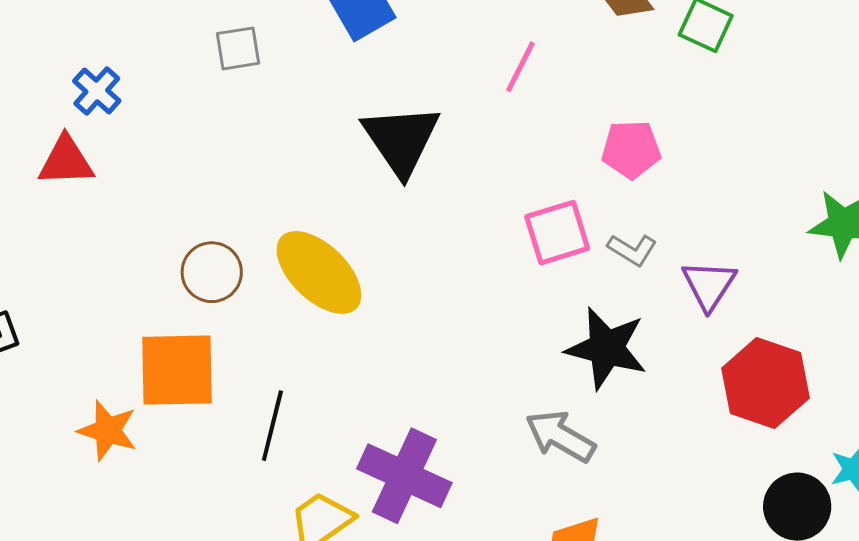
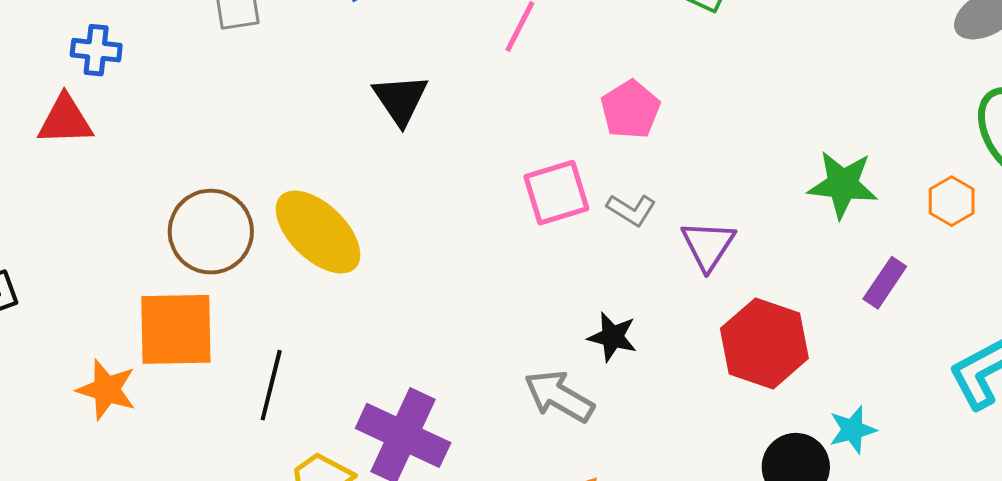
blue cross: (97, 91) -> (96, 50), turned -36
black triangle: (401, 140) -> (400, 99), size x0.7
pink pentagon: (631, 149) -> (630, 110), turned -30
brown circle: (212, 272) -> (211, 232), size x1.4
black star: (606, 348) -> (612, 337), moved, size x0.6

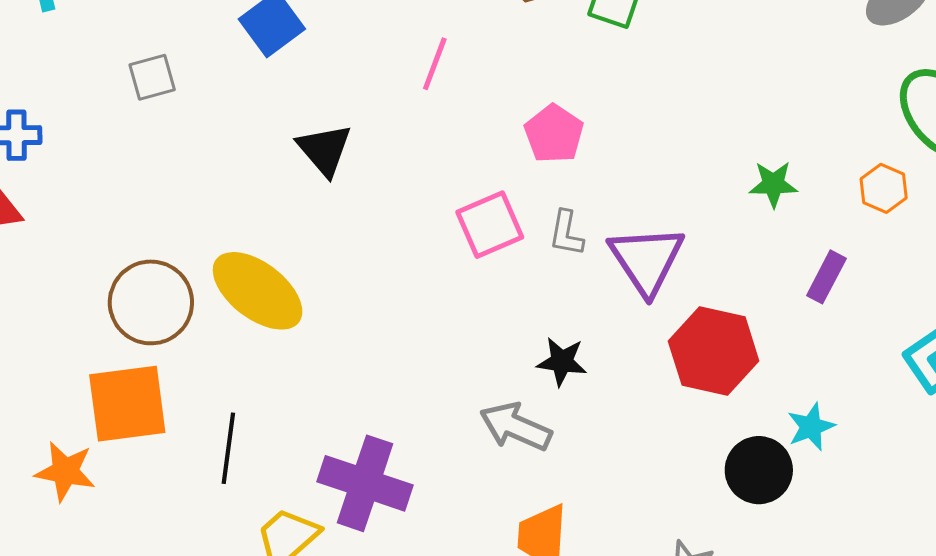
green star: (843, 185) -> (773, 184), size x0.7
gray L-shape: (631, 210) -> (566, 233), turned 75
purple triangle: (708, 245) -> (647, 260), size x1.4

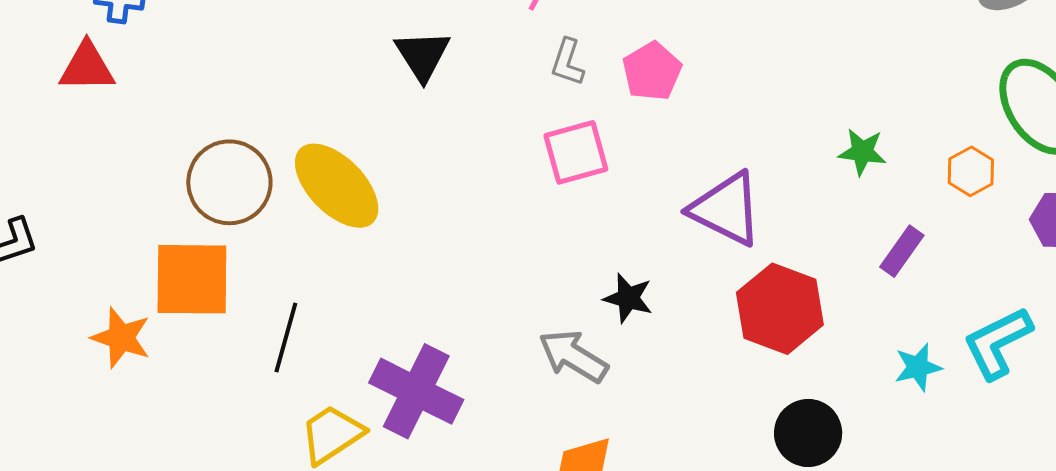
gray L-shape: (566, 233) -> (567, 62), moved
purple triangle: (647, 260) -> (726, 209), turned -38
cyan star: (811, 427) -> (918, 367), moved

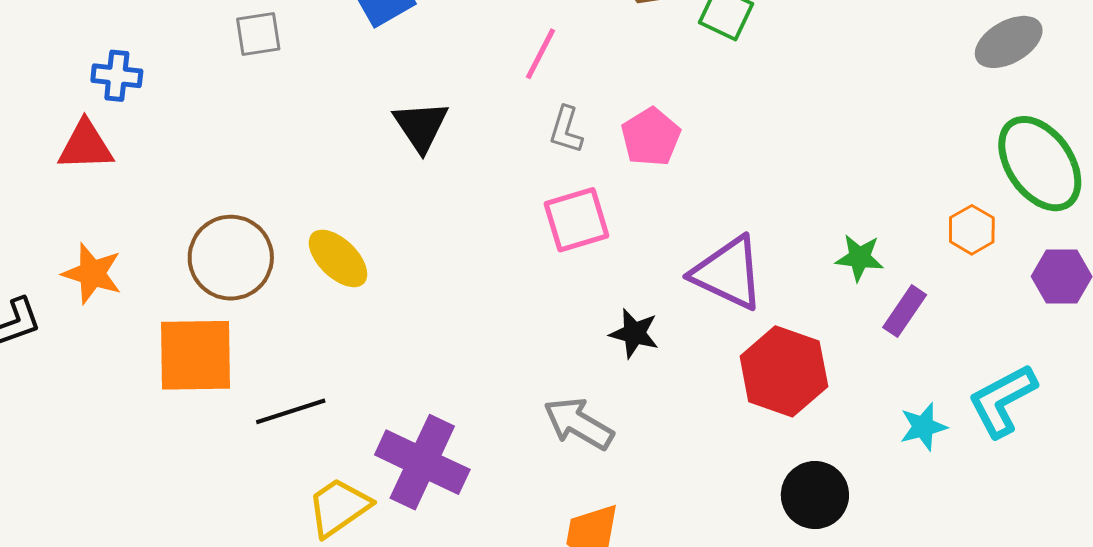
green star: (862, 152) -> (859, 258), moved
yellow ellipse: (337, 186) -> (338, 258), size x0.7
black star: (628, 298) -> (634, 333), moved
black line: (286, 337) -> (291, 411), turned 58
orange star: (121, 338) -> (92, 273), moved

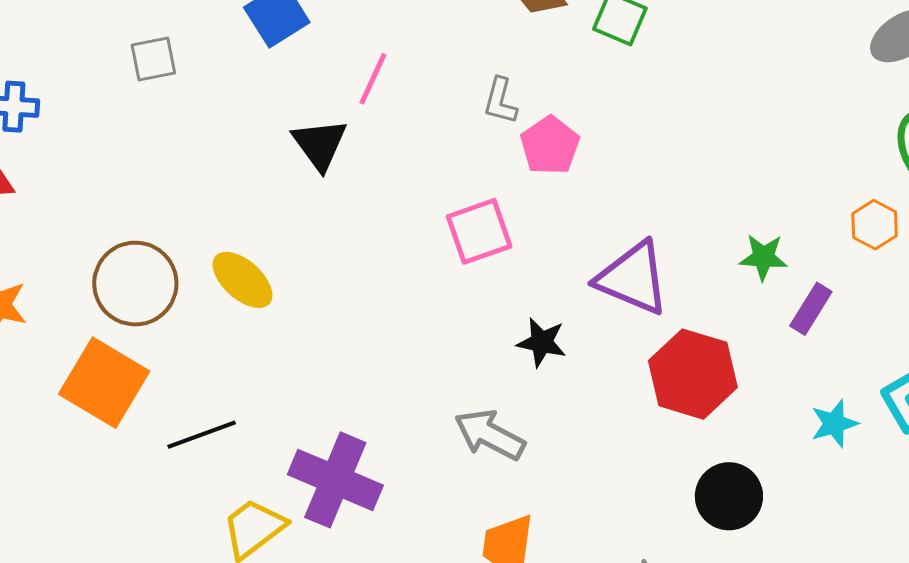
pink line: (541, 54) -> (373, 79), moved
gray L-shape: (566, 130) -> (500, 101), moved
orange square: (196, 355) -> (104, 383), turned 34

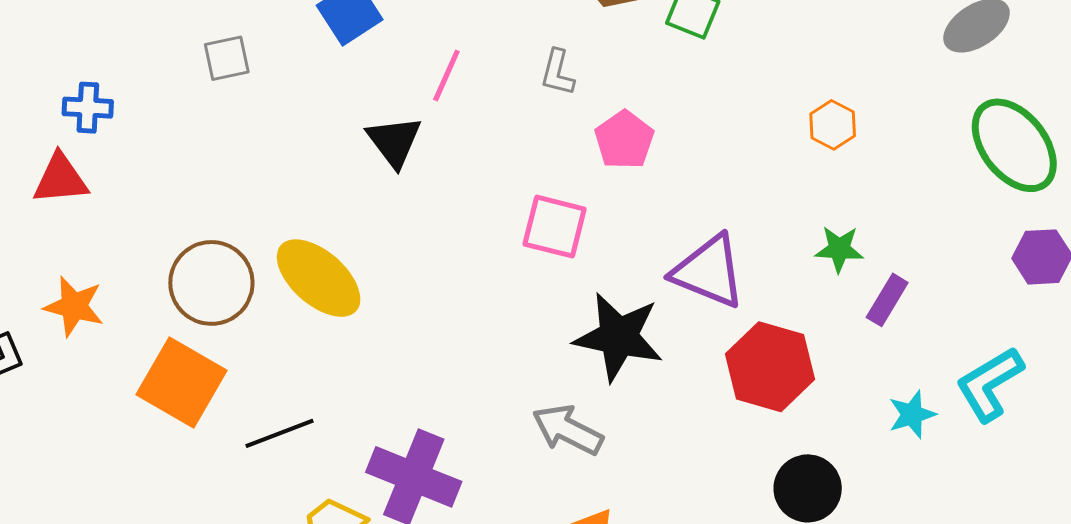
gray L-shape: (500, 101) -> (558, 73), moved
orange hexagon: (875, 225) -> (833, 125), moved
pink square: (479, 231) -> (555, 227), turned 34
yellow ellipse: (243, 280) -> (319, 278), size x1.4
black star: (542, 342) -> (618, 337), size x1.8

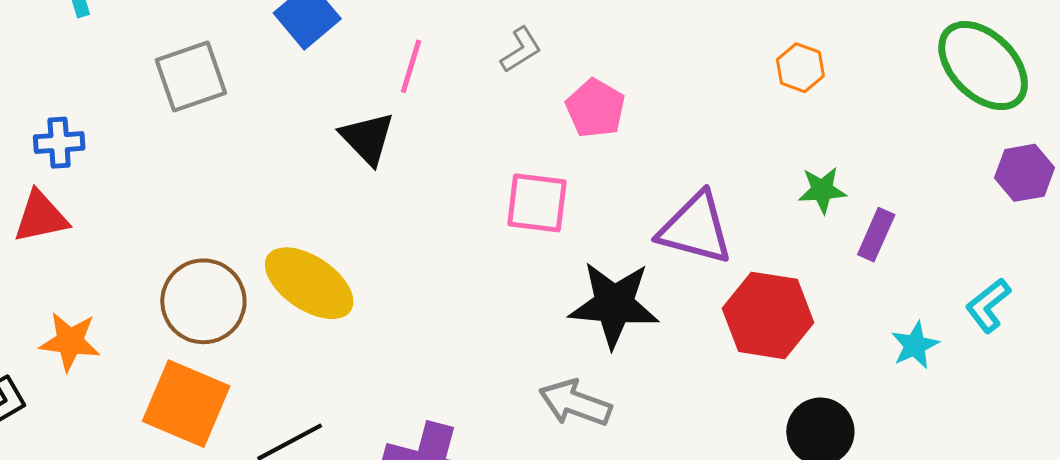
gray square: (227, 58) -> (191, 76), size x1.5
gray L-shape: (558, 73) -> (521, 50), turned -129
cyan L-shape: (990, 384) -> (988, 305), size x0.7

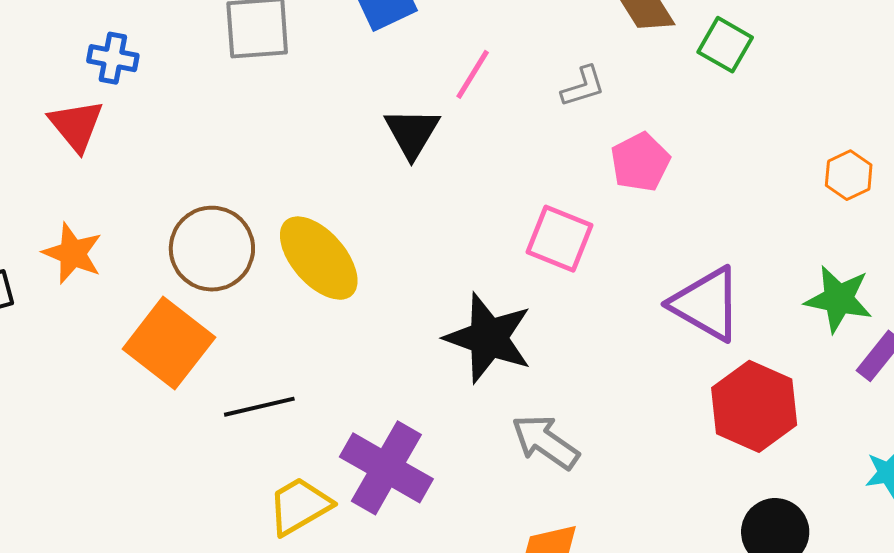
green star: (822, 190) -> (839, 299), size x1.4
red triangle: (41, 217) -> (76, 125), turned 48
black star: (614, 304) -> (488, 338), moved

